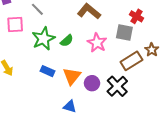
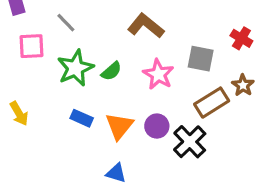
red cross: (137, 16) -> (241, 38), moved
purple circle: (92, 83) -> (157, 126), moved

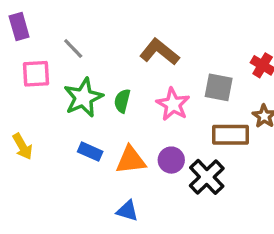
green semicircle: (111, 71) -> (122, 101), turned 145
brown rectangle: (212, 103) -> (230, 135), turned 32
orange triangle: (119, 126) -> (131, 160), turned 44

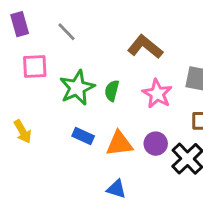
gray line: (73, 48) -> (67, 32), moved

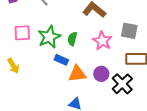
pink square: (35, 67) -> (22, 33), moved
blue rectangle: (83, 136) -> (61, 60), moved

